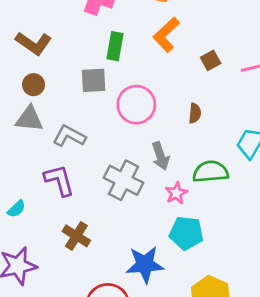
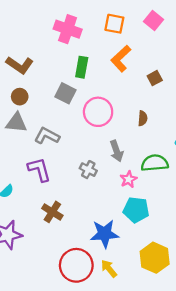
gray square: (94, 80) -> (65, 93), turned 30
gray cross: (123, 180) -> (88, 170), size x0.6

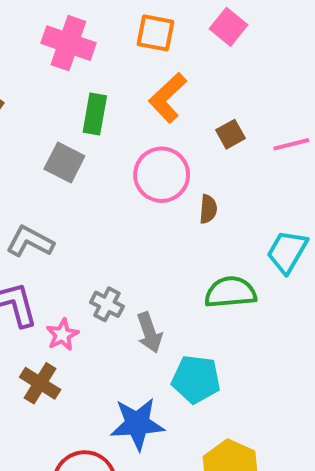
pink circle: (98, 112) -> (162, 175), moved
gray arrow: (117, 151) -> (149, 333), moved
pink star: (129, 179) -> (62, 335), moved

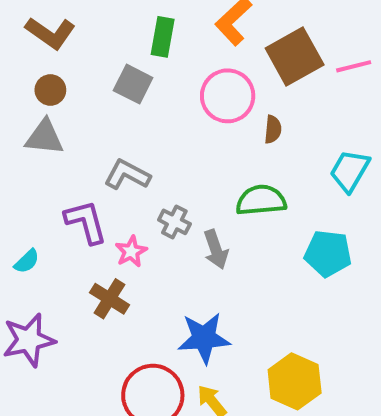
brown square: (230, 134) -> (295, 57), size x2.0
gray L-shape: (30, 242) -> (127, 175), moved
green semicircle: (230, 292) -> (261, 200), moved
cyan pentagon: (196, 379) -> (328, 253), moved

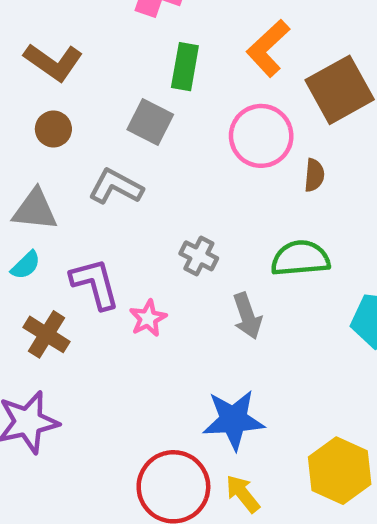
gray triangle: (44, 137) -> (35, 210), moved
gray L-shape: (127, 175) -> (116, 187), moved
gray cross: (174, 222) -> (199, 256), moved
cyan semicircle: (27, 261) -> (26, 265), moved
brown cross: (109, 299) -> (46, 334), moved

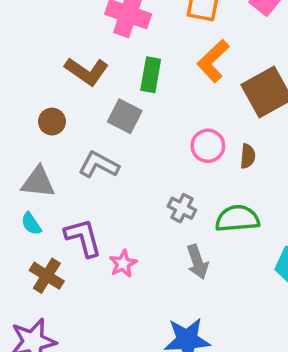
brown L-shape: (53, 62) -> (87, 71), moved
pink circle: (261, 136) -> (208, 146), moved, size x0.7
gray cross: (199, 256) -> (182, 208), moved
cyan semicircle: (26, 265) -> (31, 224), turned 100

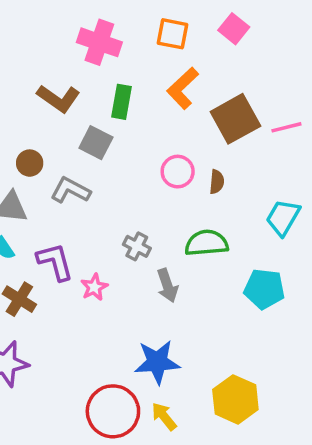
brown circle: (52, 122) -> (30, 163), moved
gray cross: (182, 208) -> (137, 246), moved

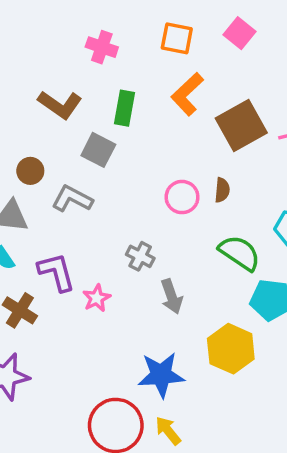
pink cross: (99, 42) -> (102, 47), size x0.7
pink circle: (178, 172) -> (182, 197), moved
green semicircle: (207, 243) -> (240, 253), moved, turned 39
yellow hexagon: (235, 399) -> (231, 349), moved

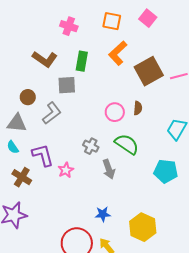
gray square: (98, 150) -> (67, 85), turned -30
gray L-shape: (72, 199) -> (52, 113), turned 115
green semicircle: (240, 253) -> (127, 144), moved
yellow hexagon: (231, 349) -> (143, 227), moved
blue star: (161, 375) -> (103, 214), size x0.6

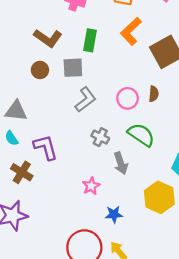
brown circle: (28, 97) -> (40, 70), moved
gray L-shape: (52, 113) -> (85, 100), moved
pink star: (66, 170) -> (91, 186), moved
yellow hexagon: (143, 227) -> (159, 197), moved

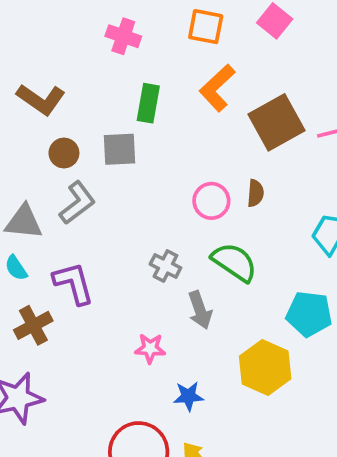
brown L-shape: (48, 38) -> (41, 99), moved
gray L-shape: (85, 100) -> (77, 203), moved
brown cross: (22, 172) -> (33, 325), turned 30
pink star: (91, 186) -> (150, 348), turned 30

